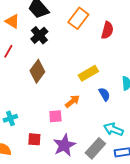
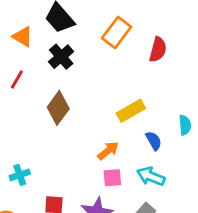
pink square: (55, 116) -> (112, 178), moved
cyan arrow: (113, 129) -> (151, 176), moved

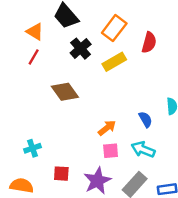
black cross: (61, 57) -> (81, 49), moved
red line: (17, 79) -> (34, 57), moved
brown diamond: (58, 108) -> (65, 92), turned -72
yellow rectangle: (131, 111) -> (114, 62), moved

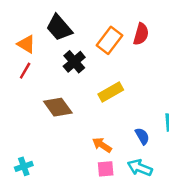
red semicircle: (149, 43) -> (141, 34), moved
yellow rectangle: (114, 62) -> (111, 92), moved
orange arrow: (107, 128) -> (102, 145), turned -108

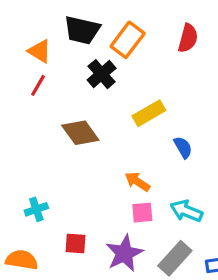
black trapezoid: (59, 28) -> (82, 30), turned -36
orange rectangle: (109, 40) -> (128, 40), moved
blue semicircle: (142, 136) -> (183, 147), moved

